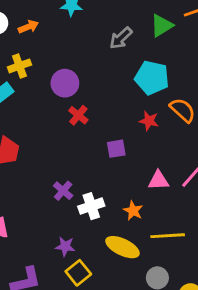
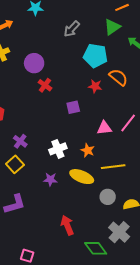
green triangle: (162, 26) -> (112, 27), moved
purple cross: (63, 191) -> (20, 141), moved
purple star: (65, 246) -> (50, 179), moved
yellow square: (78, 273) -> (15, 164), moved

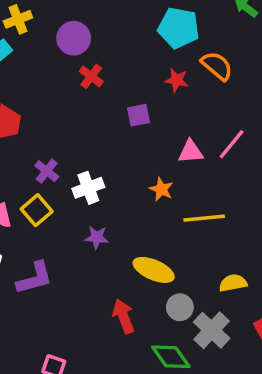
white cross: (58, 149) -> (88, 188), moved
yellow ellipse: (82, 177) -> (154, 270), moved
gray circle: (108, 197) -> (180, 307), moved

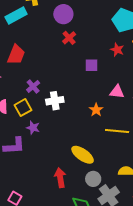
purple star: (97, 237) -> (33, 128), moved

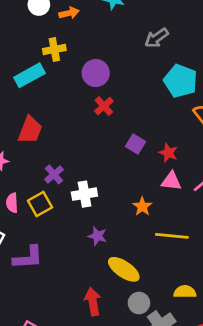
red star: (117, 50) -> (168, 153), moved
purple square: (91, 65) -> (135, 144), turned 32
purple star: (33, 128) -> (97, 236), moved

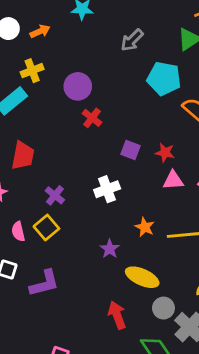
white cross: (84, 194) -> (107, 189), moved
orange star: (142, 206) -> (145, 227), moved
purple star: (97, 236) -> (110, 249), turned 30

